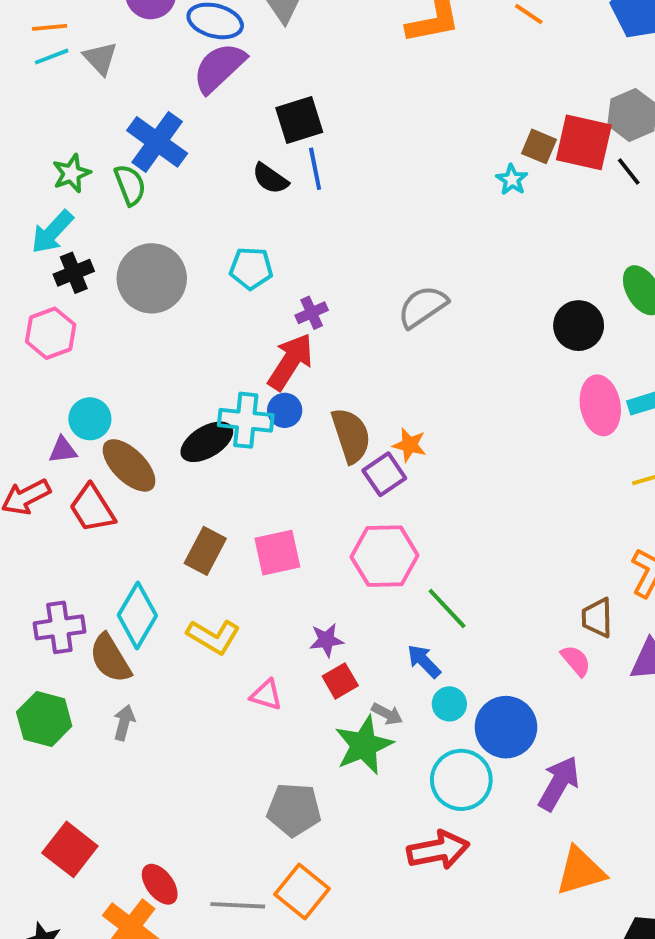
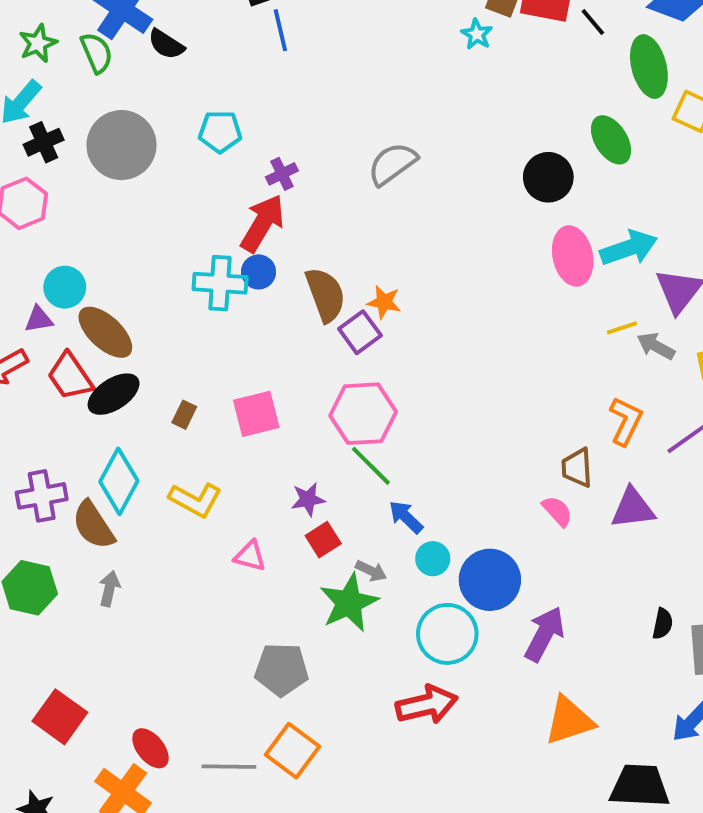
black semicircle: (270, 179) -> (166, 44), moved
black ellipse: (207, 442) -> (114, 394), moved
brown rectangle: (205, 551) -> (184, 415), size x0.6
green line: (447, 608) -> (371, 466), moved

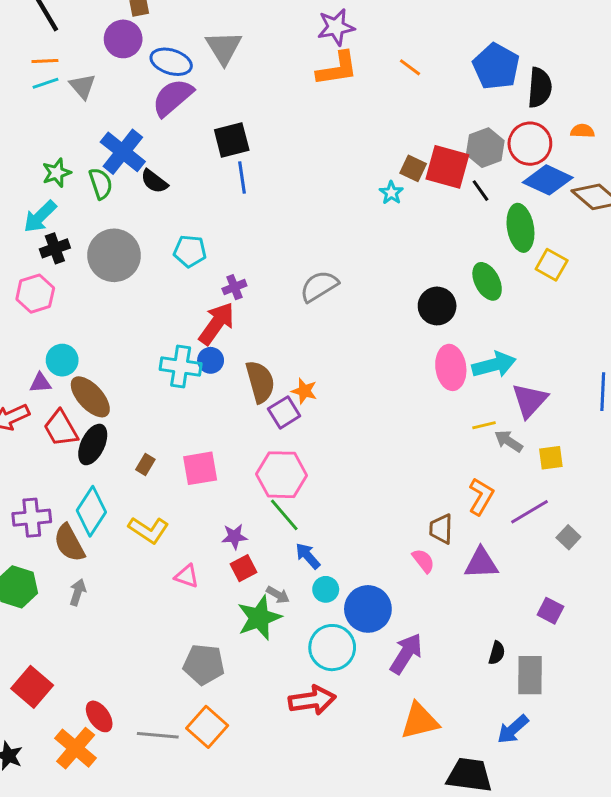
black ellipse: (114, 394) -> (93, 444), turned -36

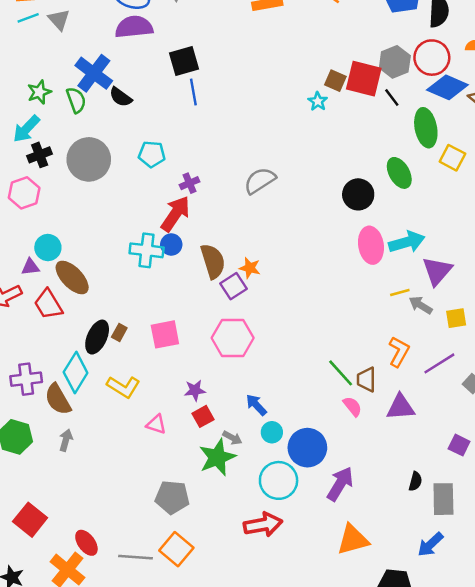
purple semicircle: (173, 97) -> (134, 27), turned 36
black ellipse: (93, 444) -> (97, 337), moved
green line: (284, 515) -> (341, 373), moved

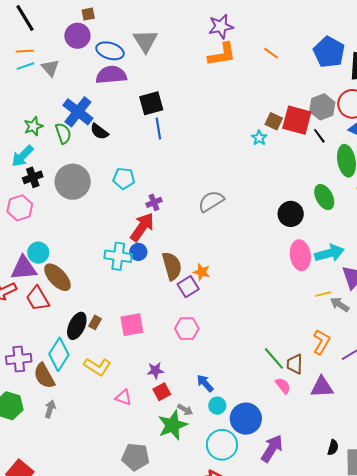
purple triangle: (30, 267) -> (24, 268), size x1.8
pink hexagon: (233, 338) -> (187, 329), size x0.7

